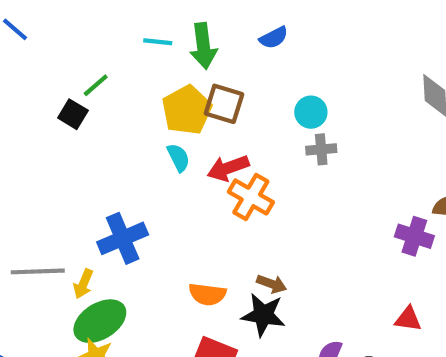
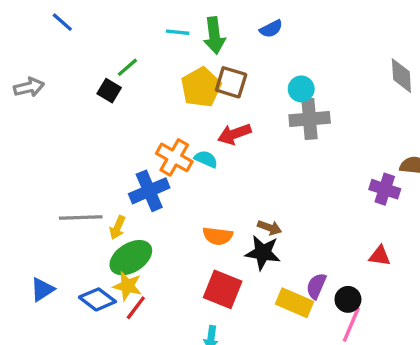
gray cross: (321, 149) -> (310, 119), size x1.6
cyan semicircle: (178, 158) -> (206, 159), moved, turned -40
orange cross: (251, 197) -> (174, 157), moved

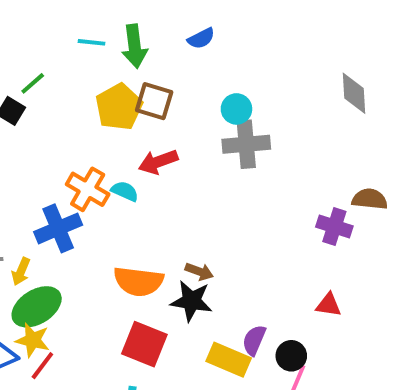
orange semicircle: (218, 236) -> (138, 281), size x1.4

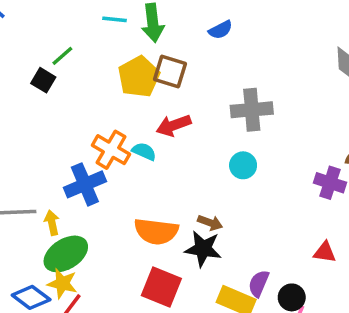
blue semicircle: (201, 38) -> (220, 30), moved
cyan circle: (236, 109) -> (243, 165), moved
yellow arrow: (21, 272) -> (52, 223), turned 145

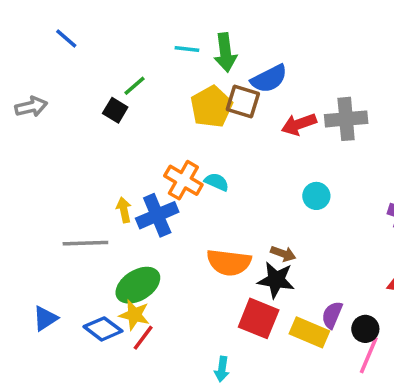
blue semicircle: (220, 30) -> (269, 79), moved, size x1.5
gray cross: (252, 110) -> (346, 119), moved
red arrow: (174, 125) -> (299, 124), moved
yellow arrow: (52, 223) -> (124, 210), moved
red square: (161, 287) -> (259, 318), moved

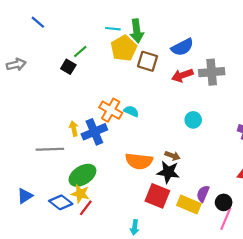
blue semicircle: (269, 79) -> (182, 47), moved
yellow pentagon: (211, 107) -> (124, 48), moved

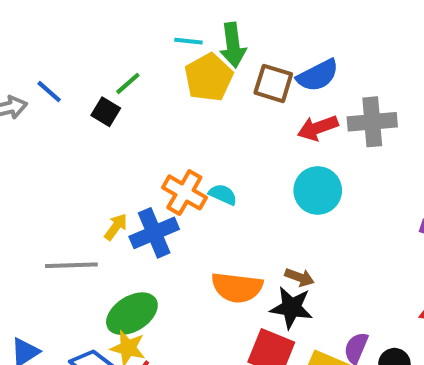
blue line: (38, 22) -> (49, 92), moved
brown square: (148, 61) -> (273, 83), moved
cyan circle: (193, 120) -> (318, 190), moved, size x1.5
yellow arrow: (74, 129) -> (116, 227), turned 48

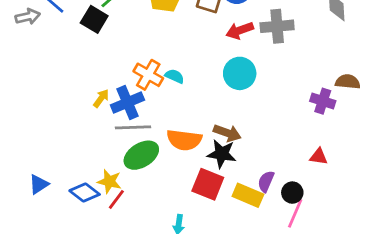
black square: (106, 112) -> (94, 19), size x1.4
gray line: (71, 265) -> (133, 127), moved
brown arrow: (300, 277) -> (227, 133), size x1.4
green ellipse: (132, 314) -> (141, 155), moved

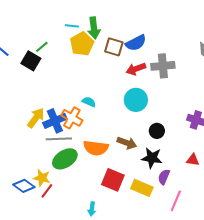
orange cross: (148, 75) -> (72, 118), moved
yellow arrow: (101, 98) -> (36, 118), size x1.5
black star: (222, 154) -> (152, 158), moved
purple semicircle: (266, 181) -> (164, 177), moved
black circle: (292, 193) -> (157, 131), moved

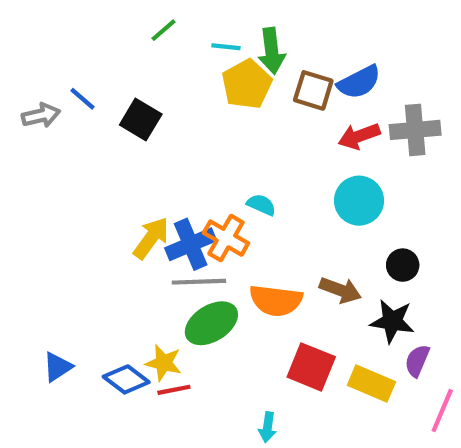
green line: (42, 47) -> (164, 30), moved
red line: (47, 191) -> (174, 390), turned 42

